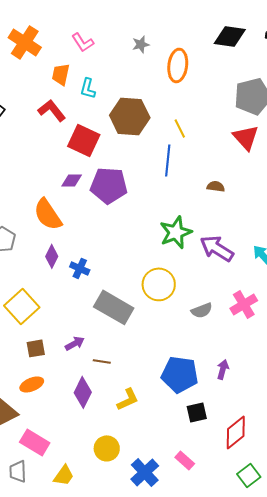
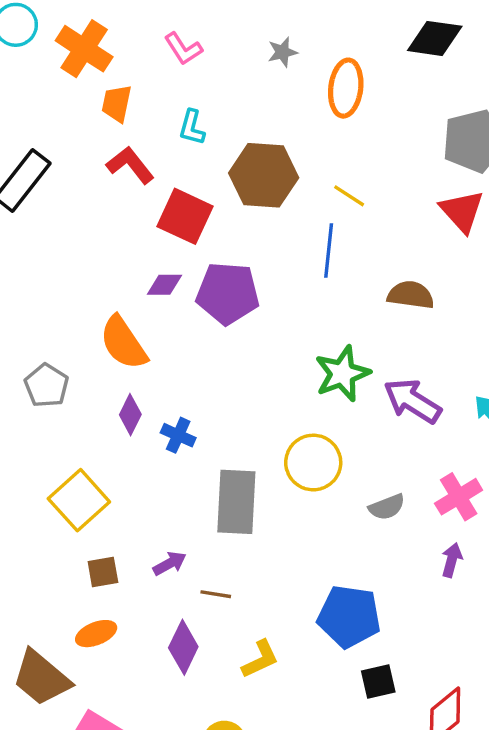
orange trapezoid: (61, 74) -> (117, 103), moved
yellow line: (180, 128) -> (349, 196), turned -30
brown semicircle: (216, 186) -> (411, 295), size x1.5
gray rectangle: (114, 307) -> (236, 502), turned 63
purple arrow: (223, 369) -> (452, 560), moved

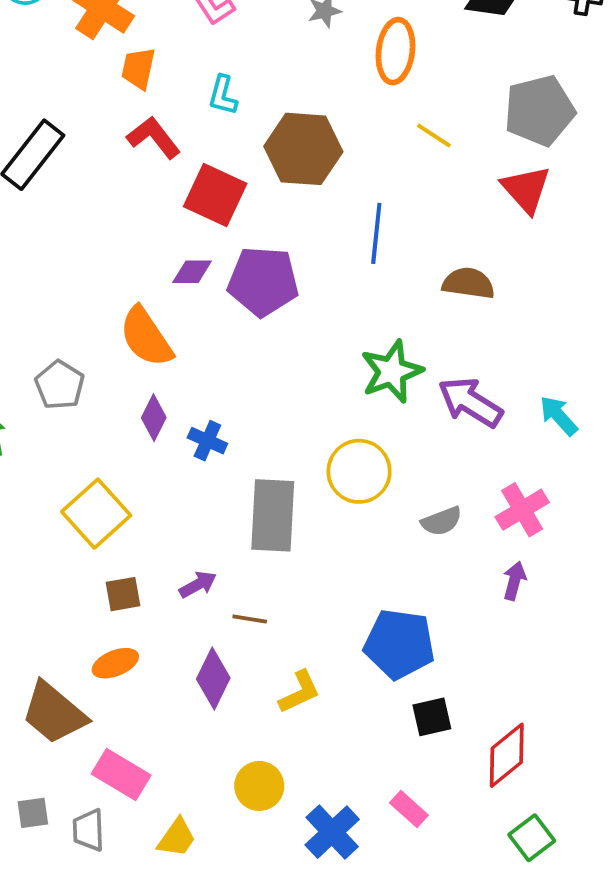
yellow line: (349, 196) -> (434, 136), moved

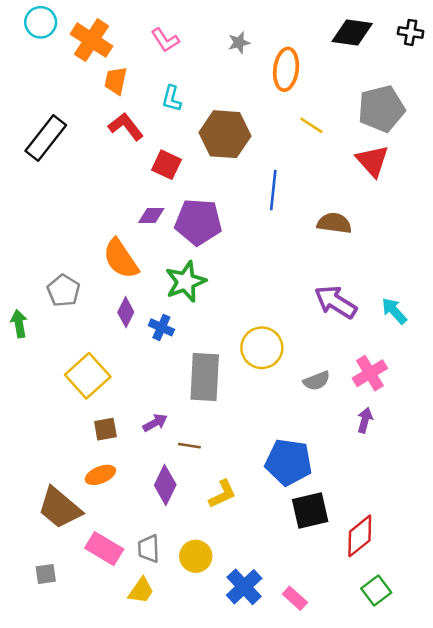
red square: (215, 195) -> (166, 165), size x0.7
green star: (392, 372) -> (186, 282), moved
black square: (432, 717) -> (310, 510), size x1.4
pink rectangle: (409, 809) -> (295, 598), moved
gray trapezoid: (88, 830) -> (149, 549), moved

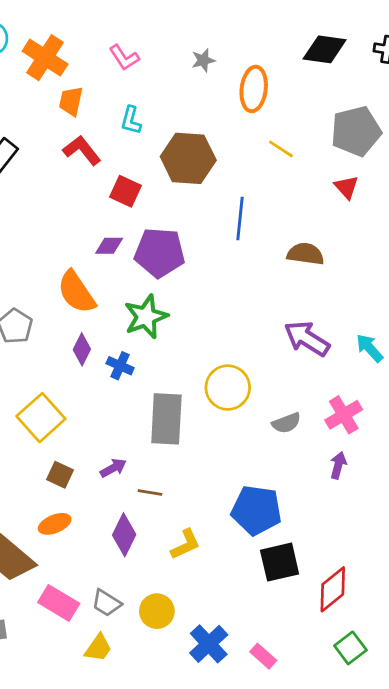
red triangle: (372, 161) -> (346, 187), size x0.7
brown square: (105, 429) -> (60, 475), turned 35
gray trapezoid: (149, 549) -> (106, 603), turned -56

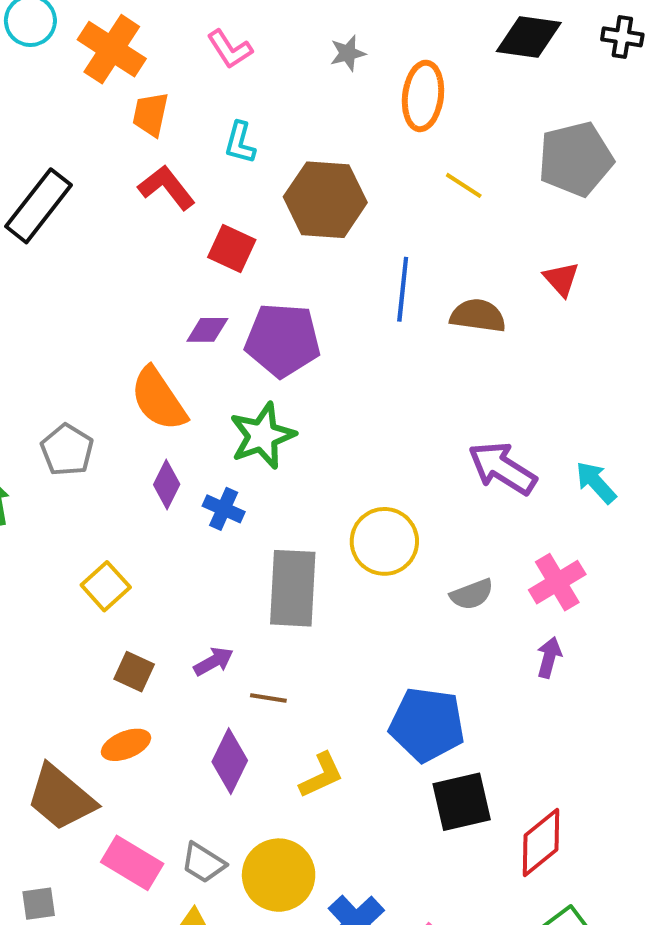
red triangle: (346, 187) -> (561, 279), moved
brown semicircle: (305, 254) -> (478, 316), moved
yellow square: (41, 418) -> (106, 586), size x0.7
yellow circle: (157, 611) -> (279, 875), size x1.4

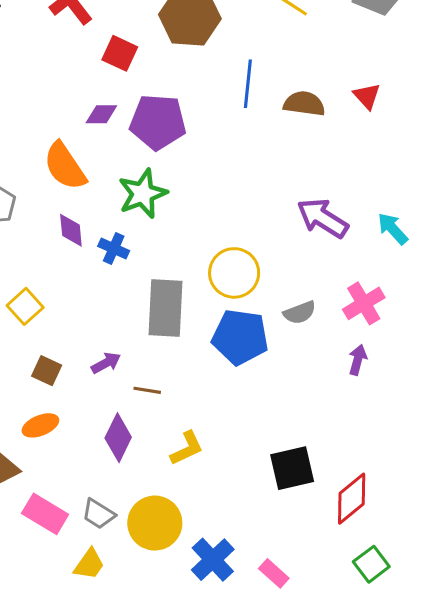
red triangle: (561, 279) -> (367, 96), moved
purple diamond: (167, 484) -> (71, 230), turned -32
blue pentagon: (427, 725) -> (240, 337), moved

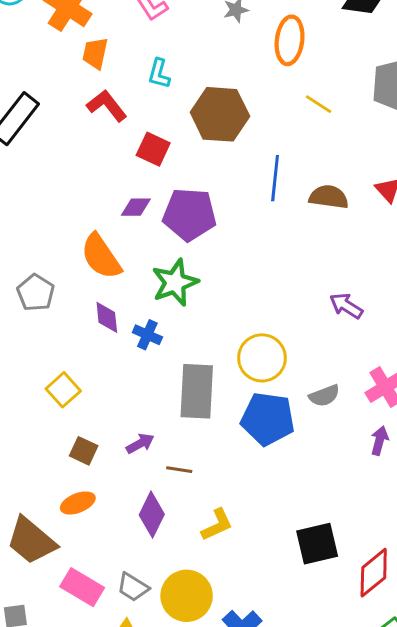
purple arrow: (323, 218) -> (346, 306), size x0.7

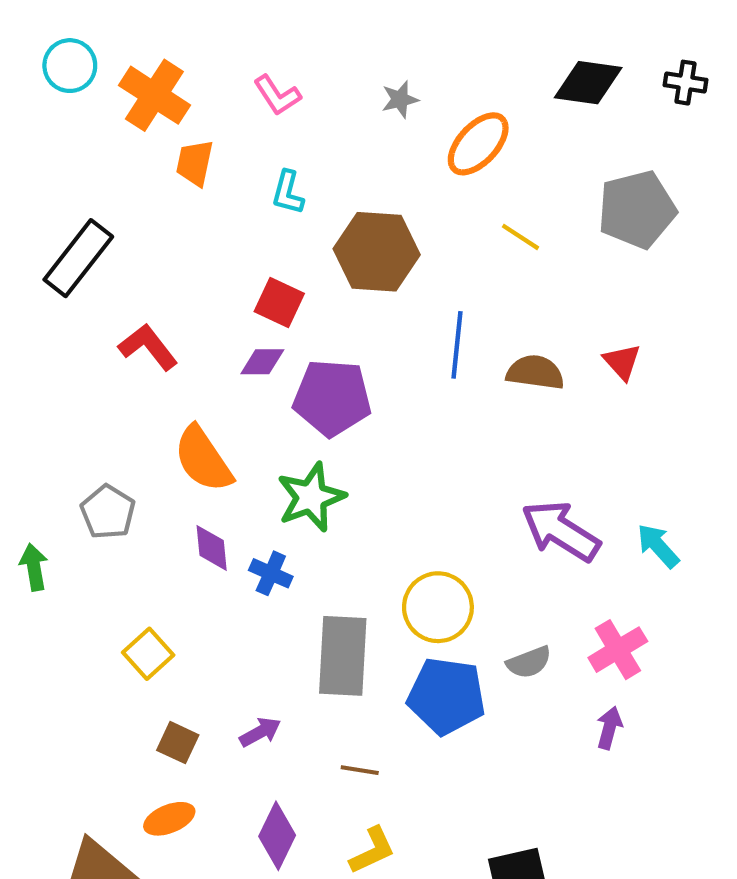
orange ellipse: (290, 40) -> (478, 144), turned 36
red L-shape: (107, 106) -> (148, 347), moved
purple diamond: (136, 207) -> (262, 362), moved
purple arrow: (346, 306) -> (561, 531), size x1.6
brown line: (179, 470) -> (360, 770), moved

